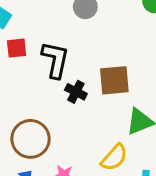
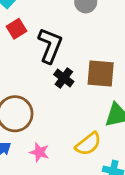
red square: (17, 48) -> (17, 29), turned -36

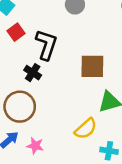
black cross: (64, 78) -> (33, 73), moved
pink star: (39, 152) -> (35, 146), moved

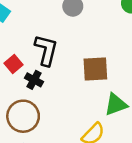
red square: (16, 32) -> (13, 64), moved

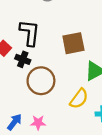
brown circle: (23, 116) -> (41, 81), moved

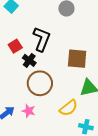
pink star: (38, 123) -> (29, 111), moved

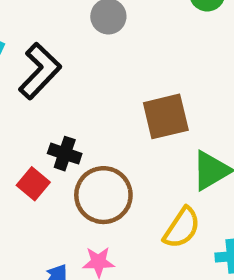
black L-shape: (42, 39) -> (40, 71), moved, turned 40
red square: (15, 46) -> (33, 184), moved

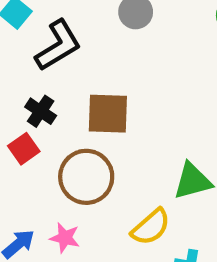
brown square: (166, 116) -> (108, 114), moved
black cross: (65, 154) -> (41, 111), moved

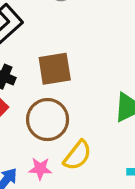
yellow semicircle: (151, 227) -> (77, 155), moved

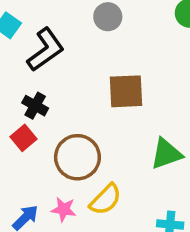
brown square: (55, 69) -> (126, 91), moved

